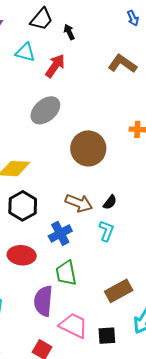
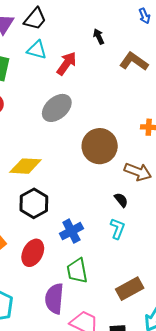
black trapezoid: (41, 19) -> (35, 19), moved
black arrow: (69, 32) -> (99, 36), moved
black semicircle: (110, 202) -> (121, 200), turned -77
brown arrow: (79, 203) -> (138, 172), moved
red ellipse: (22, 255) -> (33, 253), turned -68

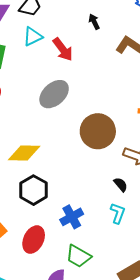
cyan triangle: (37, 50) -> (33, 37), turned -40
red arrow: (67, 63) -> (63, 49), turned 110
green trapezoid: (77, 271) -> (78, 256), turned -48

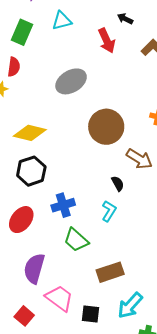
black arrow: (94, 22) -> (125, 19), turned -49
red arrow: (63, 49) -> (107, 41), moved
green trapezoid: (78, 256) -> (76, 240), moved

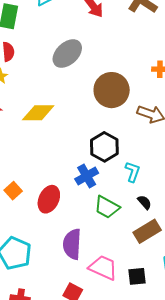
black hexagon: (31, 171) -> (104, 147), moved
black semicircle: (118, 184) -> (144, 202), moved

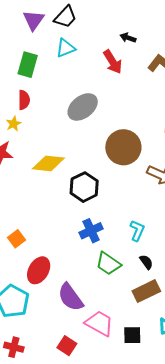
black hexagon: (104, 147) -> (84, 187), moved
red ellipse: (49, 199) -> (39, 270), moved
purple semicircle: (72, 244) -> (71, 297), turned -44

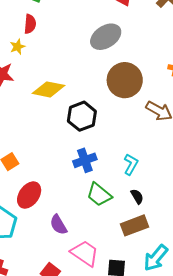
gray ellipse: (83, 107) -> (106, 37), moved
purple semicircle: (71, 297) -> (58, 225), size x0.7

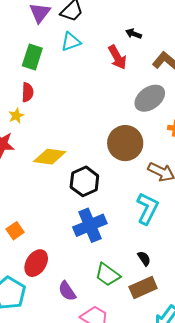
gray ellipse: (106, 37) -> (150, 98), moved
blue cross: (85, 160) -> (90, 225), size x1.4
cyan L-shape: (131, 164) -> (147, 208), moved, size x1.5
green trapezoid: (99, 195) -> (108, 275), moved

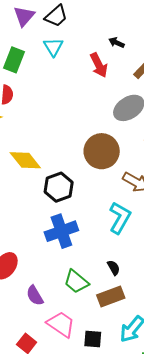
cyan triangle: (71, 42) -> (53, 47), turned -45
yellow diamond: (50, 157) -> (25, 160), turned 40

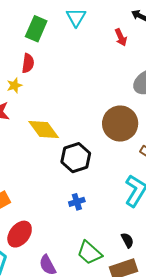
red arrow: (99, 65) -> (121, 37), size x0.7
blue cross: (61, 231) -> (77, 202), size x0.5

